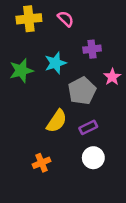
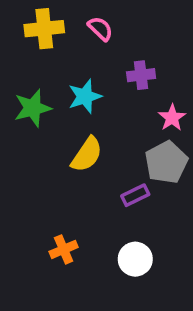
gray pentagon: (82, 91) -> (166, 162), moved
yellow semicircle: (57, 121) -> (87, 155), moved
white circle: (93, 158) -> (135, 259), moved

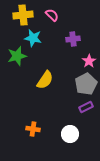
cyan star: (85, 96) -> (33, 38), moved, turned 30
purple rectangle: (135, 195) -> (86, 107), moved
orange cross: (64, 249) -> (33, 129), turned 32

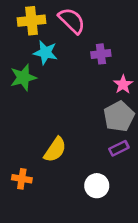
pink semicircle: (52, 15) -> (72, 21), size x1.5
yellow semicircle: (45, 80) -> (55, 150), moved
orange cross: (33, 129) -> (22, 179), moved

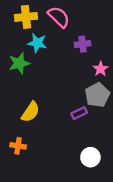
purple rectangle: (119, 148) -> (79, 113), moved
yellow semicircle: (55, 150) -> (30, 112), moved
white circle: (97, 186) -> (90, 157), moved

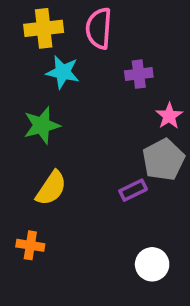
pink semicircle: (59, 17) -> (99, 28), turned -130
green star: (19, 63) -> (42, 125), moved

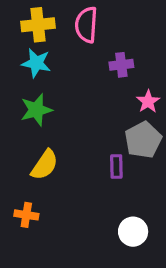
cyan star: (63, 72) -> (36, 63), moved
purple rectangle: (133, 190) -> (116, 167), turned -65

